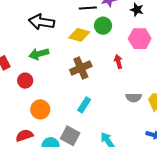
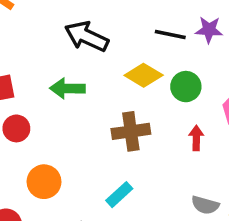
green circle: (103, 26) -> (186, 87), moved
red circle: (25, 81) -> (16, 128), moved

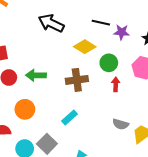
purple star: (209, 30) -> (122, 32), moved
green circle: (186, 87) -> (109, 63), moved
green arrow: (67, 88) -> (36, 75), moved

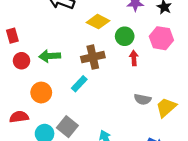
cyan rectangle: (70, 117) -> (79, 84), moved

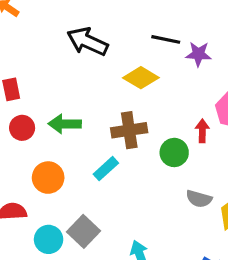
green circle: (125, 36) -> (174, 152), moved
red arrow: (134, 58) -> (202, 131), moved

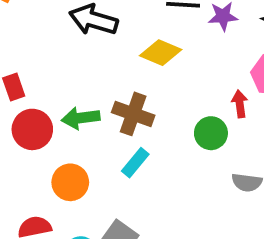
red circle: (22, 128) -> (32, 129), size x1.4
brown cross: (129, 130) -> (133, 114), moved, turned 36

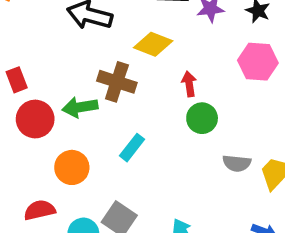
red arrow: (240, 104) -> (189, 84), moved
brown cross: (133, 114) -> (117, 82), moved

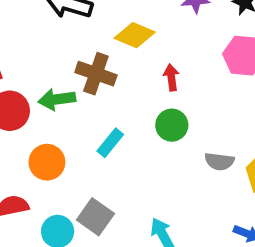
green circle: (202, 118) -> (172, 125), moved

